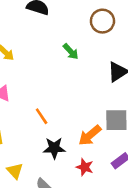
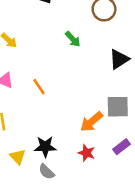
orange line: (42, 116) -> (39, 87), moved
black star: (54, 148) -> (45, 147), moved

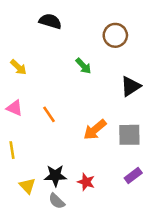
orange arrow: (92, 122) -> (95, 130), moved
red star: (87, 153) -> (86, 182), moved

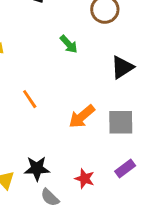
red star: (86, 182) -> (85, 179), moved
gray semicircle: (57, 201) -> (50, 197), moved

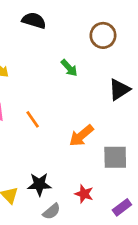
gray square: (121, 122) -> (115, 157), moved
purple rectangle: (125, 168) -> (122, 207), moved
gray semicircle: (50, 197) -> (52, 211), turned -84

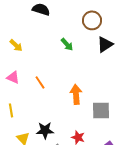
black triangle: (119, 90) -> (105, 44), moved
orange arrow: (81, 136) -> (76, 94), turned 126

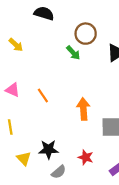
brown circle: (92, 20) -> (86, 34), moved
yellow arrow: (16, 45) -> (16, 45), moved

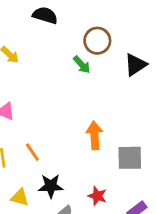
orange line: (43, 95) -> (32, 152), moved
yellow triangle: (24, 158) -> (20, 197), turned -32

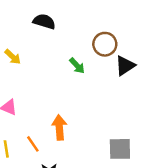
brown circle: (97, 41) -> (105, 44), moved
orange arrow: (94, 135) -> (59, 127), moved

